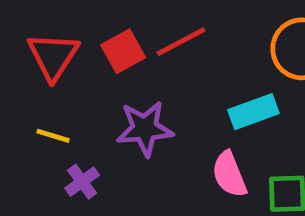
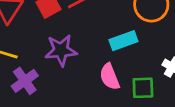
purple cross: (82, 182) -> (25, 81), size x1.4

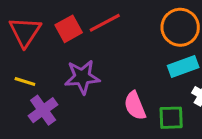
cyan rectangle: (123, 41) -> (183, 66), moved

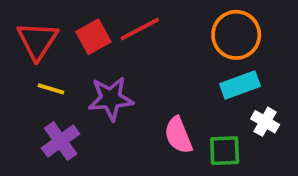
yellow line: (25, 82) -> (51, 89), moved

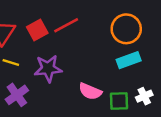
white cross: (265, 122) -> (144, 96), moved, turned 35
pink semicircle: (178, 135) -> (90, 91), turned -45

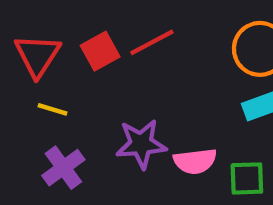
purple star: (48, 68) -> (141, 144), moved
pink semicircle: (90, 91) -> (195, 161), turned -30

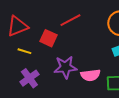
red square: (100, 51) -> (48, 38), moved, turned -36
red triangle: (37, 55) -> (17, 26), turned 35

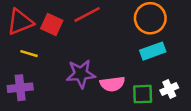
red square: (48, 38) -> (52, 25), moved
purple cross: (29, 78) -> (20, 88), moved, turned 30

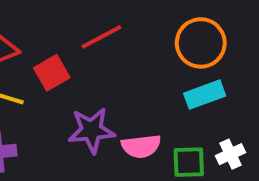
red square: (52, 25) -> (52, 73), moved, turned 35

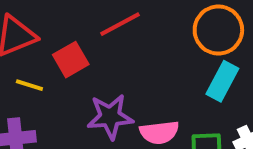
cyan rectangle: (205, 95) -> (222, 81), turned -42

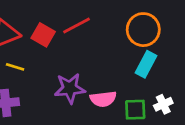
red square: (71, 60) -> (43, 35), moved, turned -30

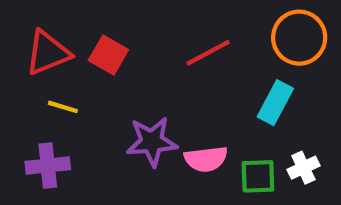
red line: (76, 26) -> (208, 53), moved
orange circle: (143, 30) -> (299, 38), moved

